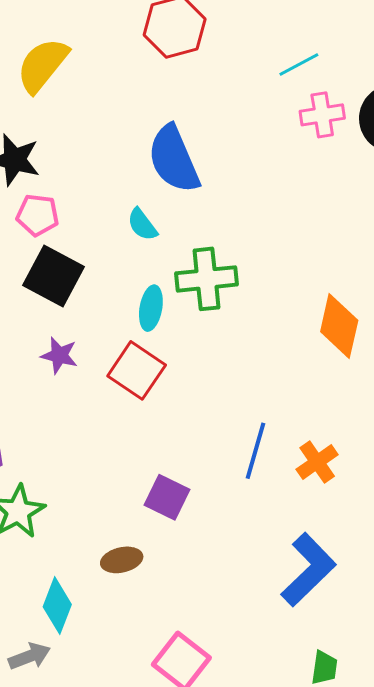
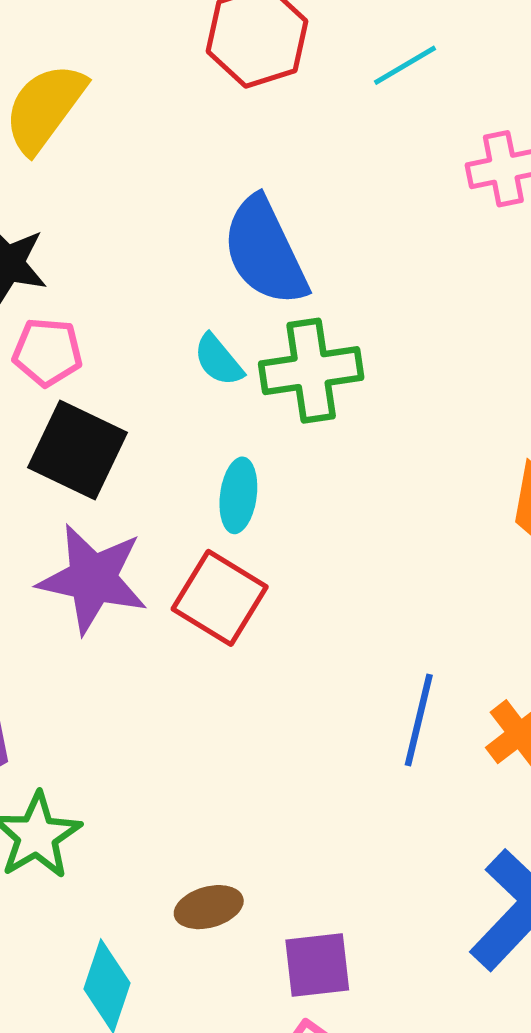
cyan line: (299, 65) -> (405, 65), moved
green cross: (206, 279) -> (311, 371), moved
purple star: (59, 355) -> (93, 579), size x1.8
purple square: (167, 497) -> (317, 965), moved, turned -30

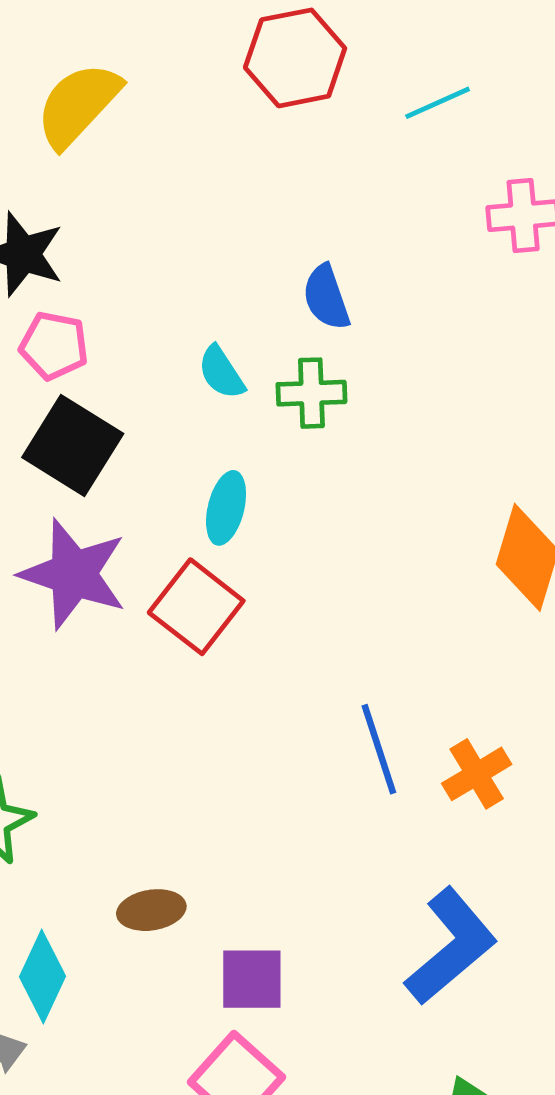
blue semicircle: (265, 251) -> (326, 297), moved, size x0.6
green cross: (311, 371) -> (311, 393), size x0.7
blue line: (419, 720) -> (379, 749), turned -38

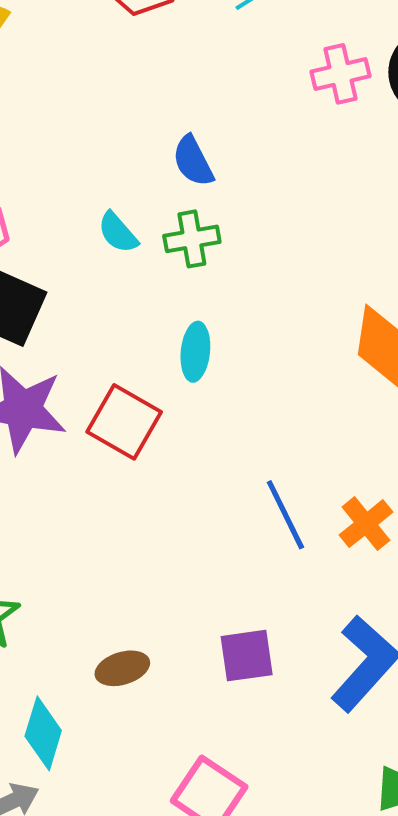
cyan ellipse: (226, 508) -> (195, 352), moved
purple square: (252, 979) -> (247, 656), moved

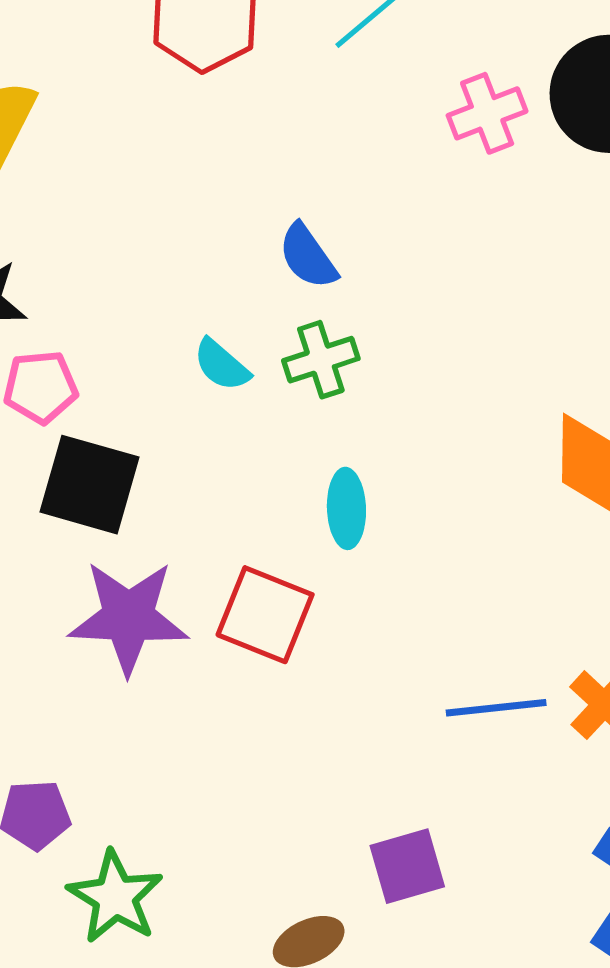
blue line: (285, 515) -> (496, 708), turned -62
purple square: (247, 656) -> (407, 866), moved

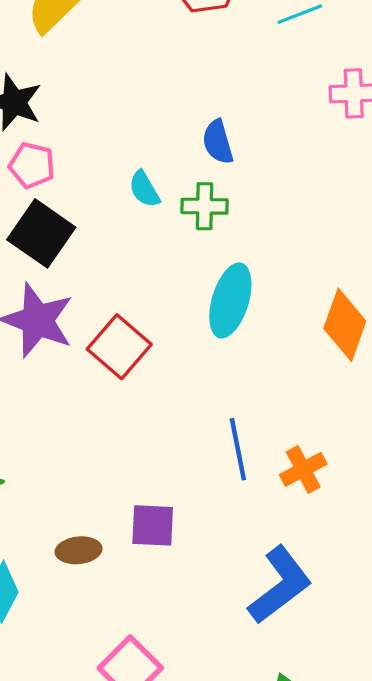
cyan ellipse: (346, 508) -> (230, 300), moved, size x1.5
blue line: (496, 708) -> (238, 449), turned 66

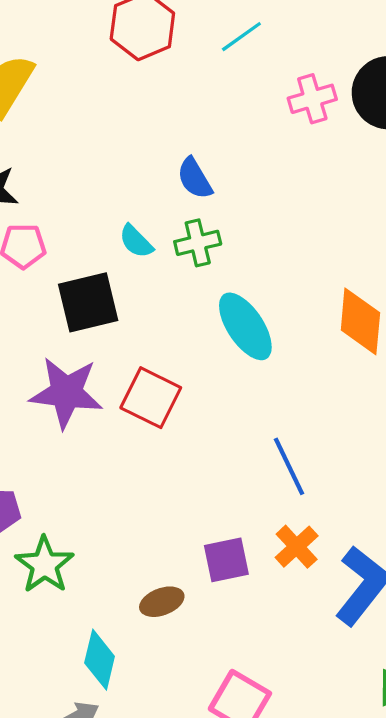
black square: (41, 233) -> (88, 302), moved, turned -34
cyan ellipse: (230, 300) -> (245, 326), turned -36
orange cross: (303, 469) -> (297, 547), moved

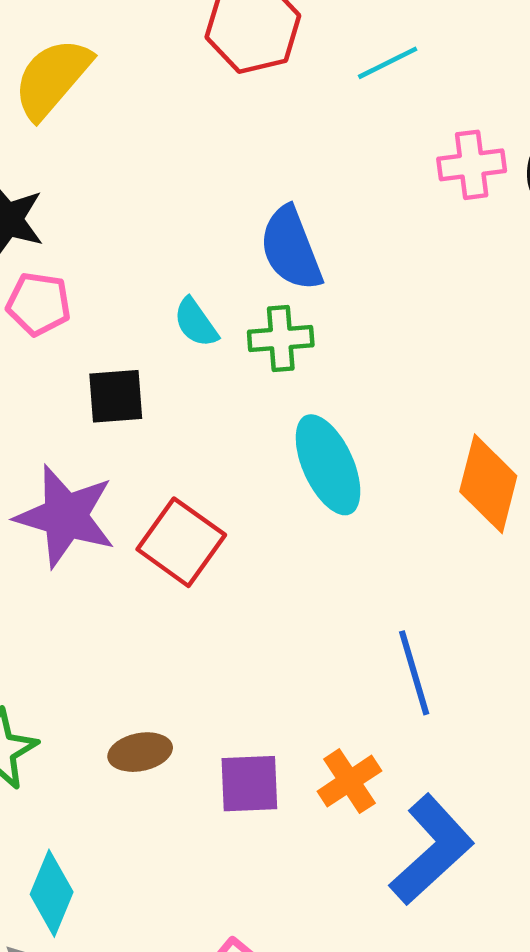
blue semicircle: (195, 178) -> (291, 249), size x1.4
black square: (88, 302) -> (116, 396), size x0.7
blue line: (289, 466) -> (414, 673), moved
brown ellipse: (162, 602) -> (140, 752), moved

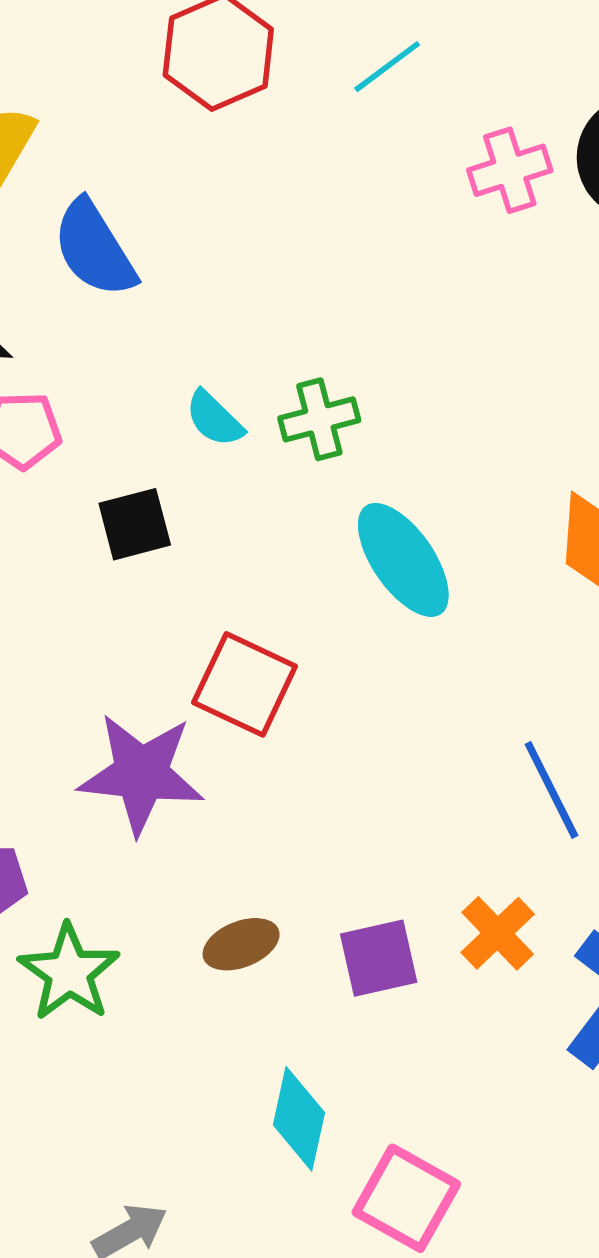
blue semicircle: (291, 249) -> (94, 249), moved
purple star: (65, 516) -> (141, 774), moved
cyan diamond: (52, 893) -> (299, 1119), moved

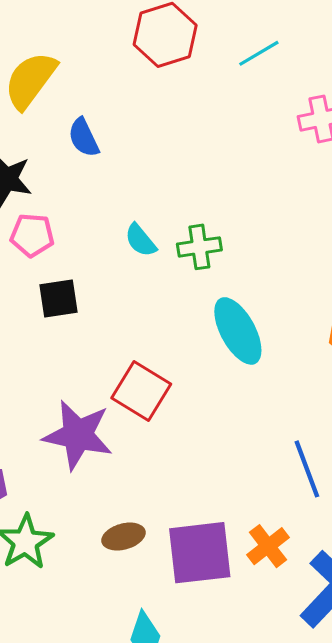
blue semicircle: (94, 249) -> (84, 138), size x0.7
black square: (135, 524) -> (58, 298), moved
purple square: (379, 958) -> (200, 553), size x1.5

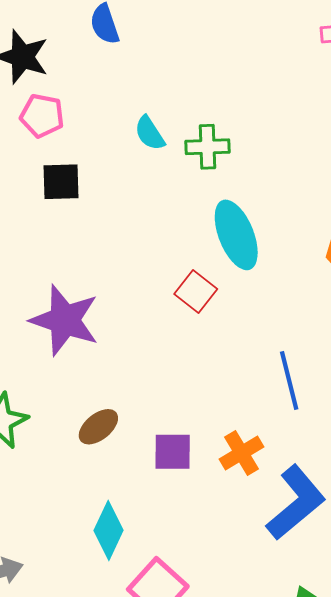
red square: (141, 391) -> (196, 292), moved, size x0.7
brown ellipse: (123, 537) -> (98, 427), turned -30
purple square: (200, 553) -> (173, 452), size x0.6

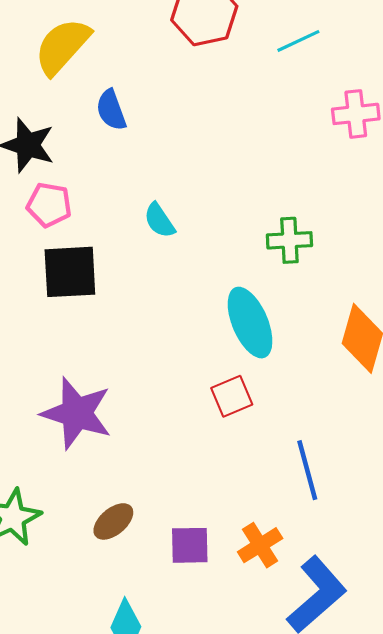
green cross: (207, 147) -> (289, 240), moved
black square: (61, 182) -> (70, 272), size x1.4
red square: (196, 292) -> (232, 396), moved, turned 30

